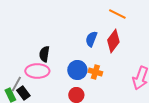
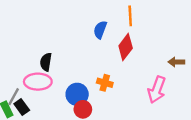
orange line: (117, 14) -> (130, 16), turned 60
blue semicircle: (91, 39) -> (100, 30), moved
blue circle: (77, 70) -> (77, 94), moved

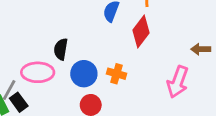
black semicircle: (46, 62) -> (61, 49), moved
blue circle: (77, 94) -> (84, 74), moved

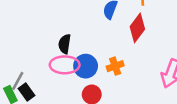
pink ellipse: (38, 72) -> (65, 65), moved
orange cross: (117, 74) -> (115, 66), turned -35

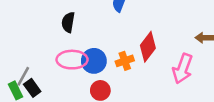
red diamond: (137, 28) -> (148, 47), moved
black semicircle: (65, 44) -> (68, 22), moved

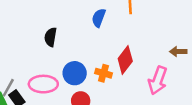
pink ellipse: (72, 60) -> (43, 84), moved
orange cross: (125, 61) -> (104, 73), turned 35

